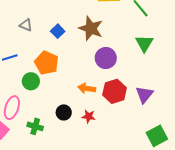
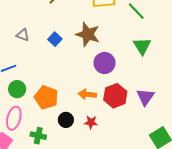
orange pentagon: (47, 63) -> (46, 97), moved
green circle: (31, 81) -> (17, 89), moved

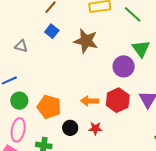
blue square: (55, 39) -> (52, 31), moved
purple circle: (105, 63) -> (124, 66), moved

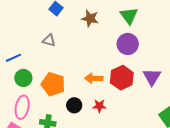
brown star: (86, 41) -> (90, 18), size x0.7
gray triangle: (21, 46) -> (49, 40), moved
green triangle: (141, 49) -> (129, 16), moved

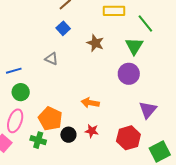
red hexagon: (122, 78) -> (128, 138), moved
orange pentagon: (53, 84) -> (50, 119), moved
black circle: (74, 105) -> (68, 135), moved

